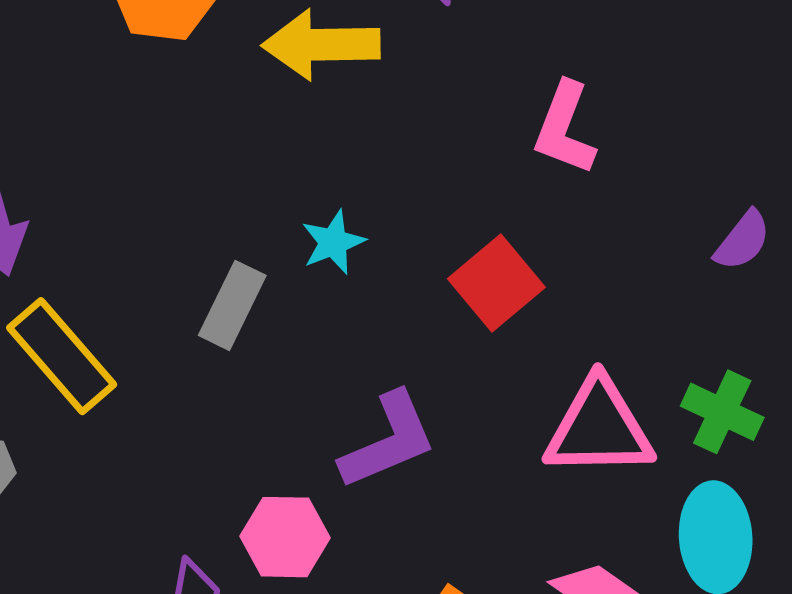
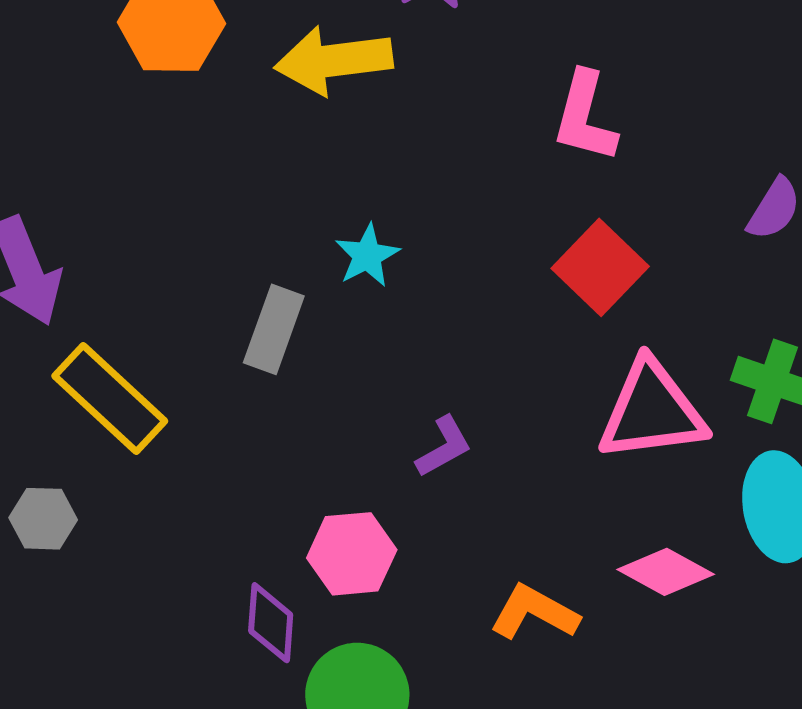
red square: (496, 283) -> (600, 267), moved
purple L-shape: (388, 441) -> (444, 447), size x0.6

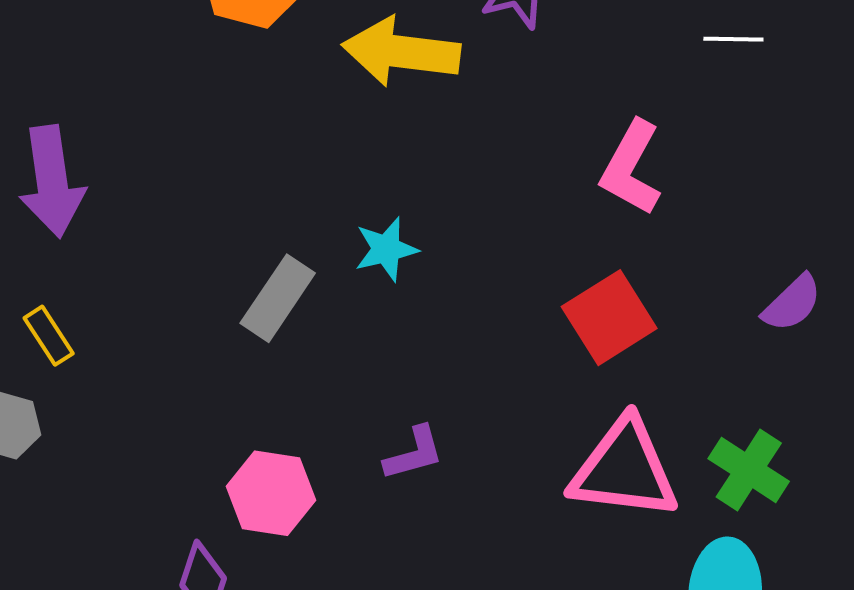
yellow rectangle: (110, 399) -> (49, 336), moved, size x0.5
pink hexagon: (352, 554) -> (271, 493), moved

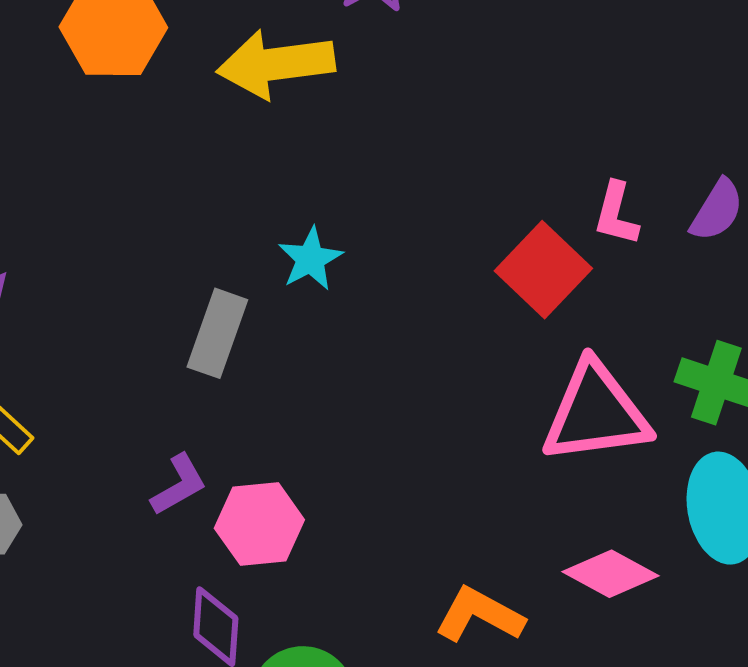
pink L-shape: (631, 168) -> (616, 214), moved, size x0.7
purple L-shape: (414, 453) -> (179, 485), moved

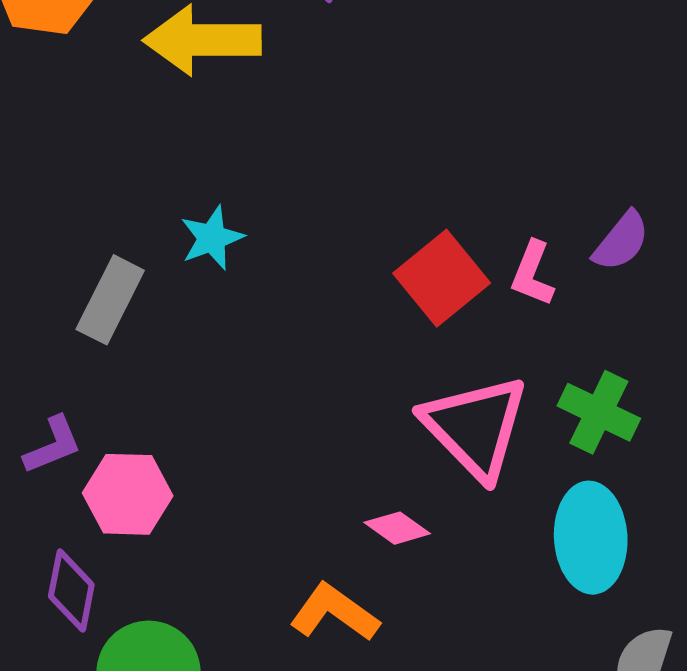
pink L-shape: (616, 214) -> (533, 274), moved
pink triangle: (596, 413) -> (475, 427), turned 46
pink diamond: (610, 574) -> (397, 528), moved, size x0.7

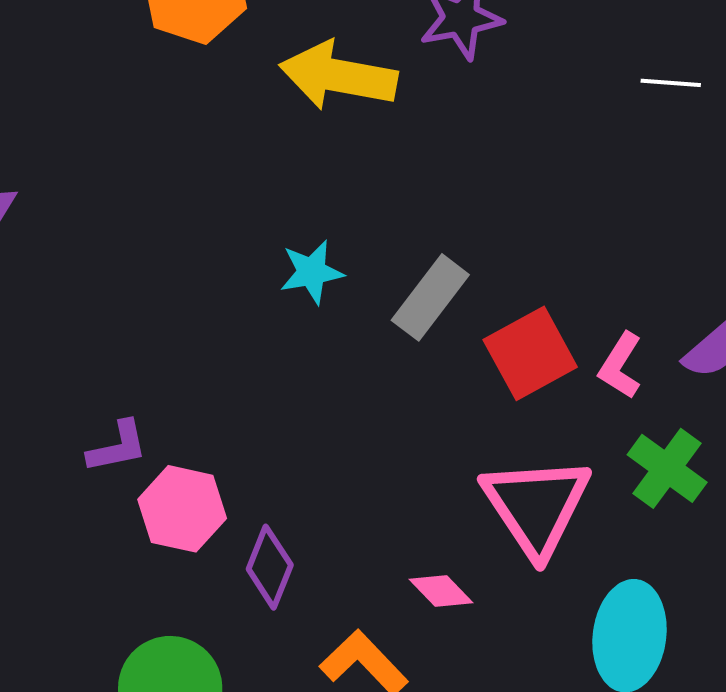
gray rectangle: (110, 300) -> (430, 297), moved
green cross: (599, 412) -> (667, 468), moved
purple diamond: (71, 591) -> (270, 567), moved

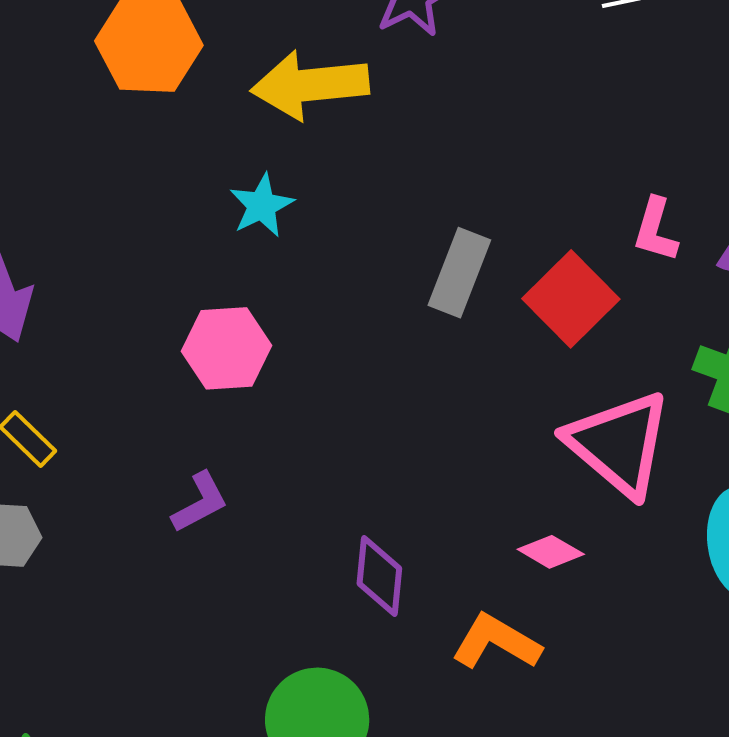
cyan star: (312, 272) -> (262, 205), moved
pink L-shape: (620, 366) -> (655, 230), moved
pink hexagon: (182, 509) -> (227, 348), moved

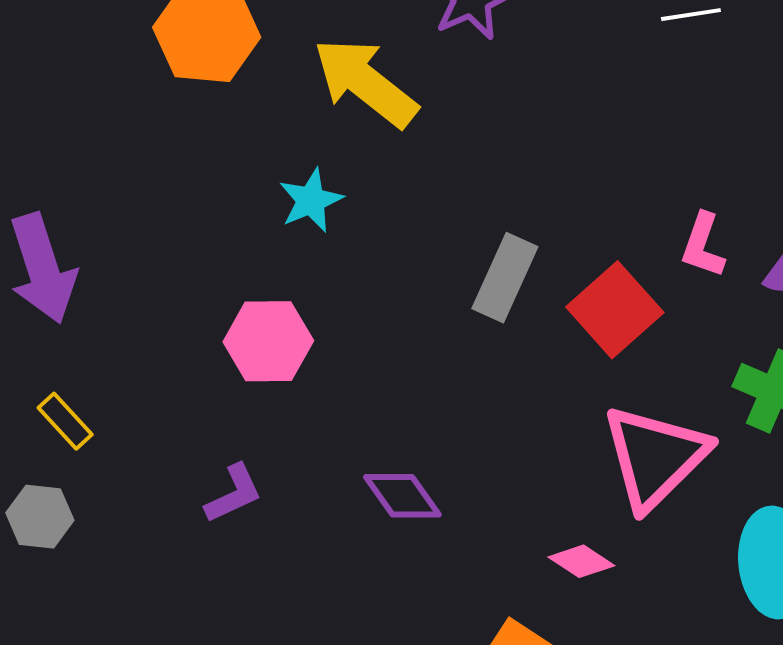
yellow arrow: (310, 85) -> (365, 82), turned 41
pink triangle: (619, 444) -> (655, 457), turned 32
purple diamond: (379, 576) -> (402, 496), moved, turned -44

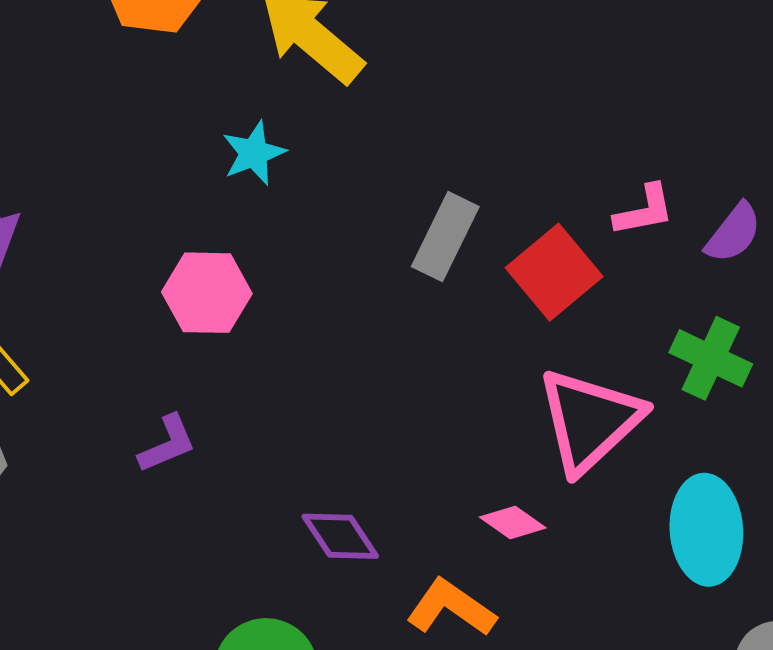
pink L-shape: (703, 245) -> (644, 210), turned -122
purple diamond: (402, 496) -> (340, 536), moved

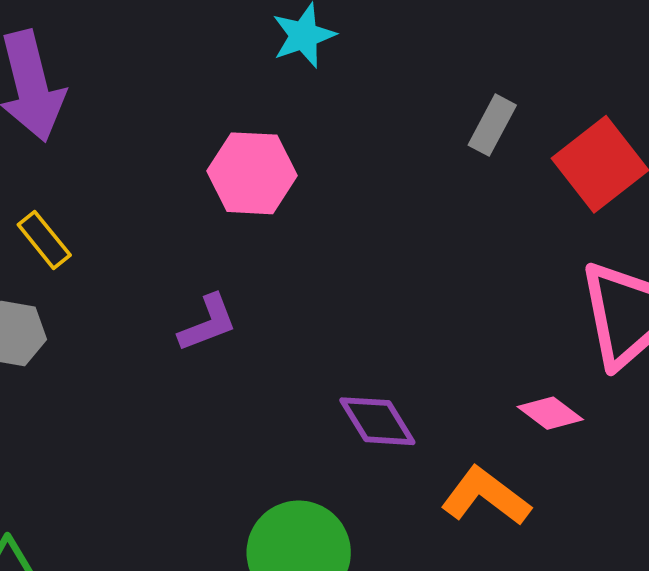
gray rectangle: (445, 237) -> (492, 125), size x0.7

